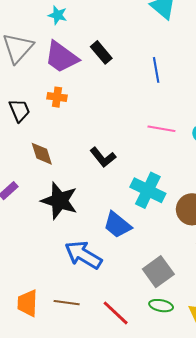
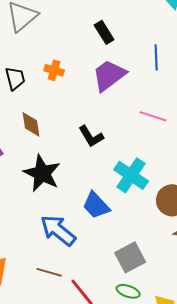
purple trapezoid: (61, 57) -> (109, 75), moved, turned 99
brown line: (67, 303) -> (49, 272), moved

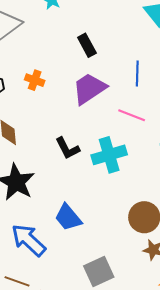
pink line: (153, 116) -> (132, 115), moved
cyan cross: (131, 175) -> (109, 155), moved, turned 36

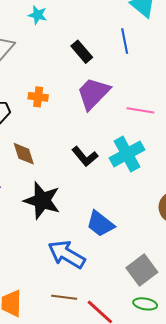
blue line: (137, 74) -> (125, 41), moved

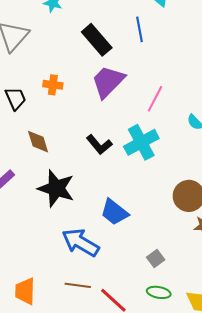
black rectangle: (82, 52) -> (97, 40), size x1.4
pink line: (140, 110) -> (155, 99), turned -72
gray square: (142, 270) -> (156, 259), size x0.6

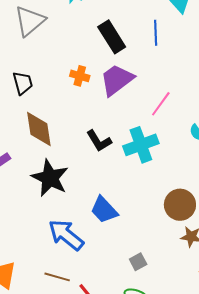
orange cross: (53, 85) -> (80, 76), moved
brown diamond: (38, 142) -> (39, 129), size x1.4

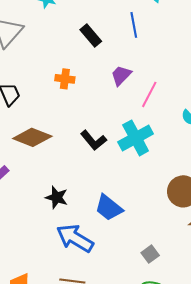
black rectangle: (112, 37) -> (91, 35), size x0.7
purple trapezoid: (117, 80) -> (121, 75), moved, size x0.6
brown diamond: (39, 129) -> (32, 137), turned -51
black star: (50, 178) -> (57, 197), moved, size x0.6

